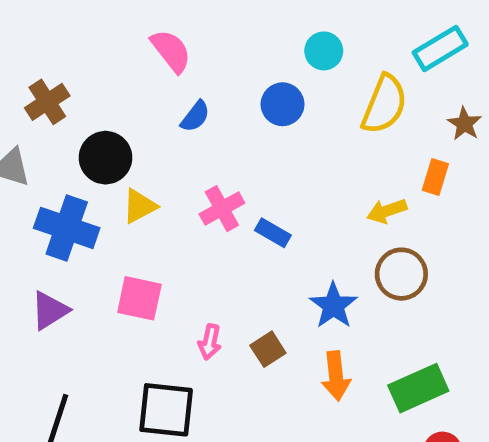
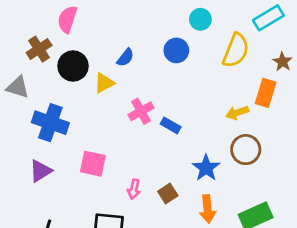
pink semicircle: (171, 51) -> (67, 19), moved, turned -124
black circle: (105, 158) -> (73, 66), moved
orange rectangle: (435, 177) -> (266, 93), size x1.4
yellow triangle: (139, 206) -> (104, 83), moved

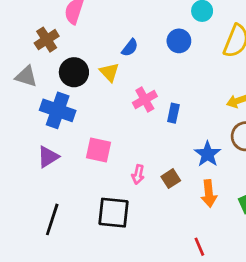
black circle: (73, 66) -> (74, 72), moved
yellow triangle: (104, 83) -> (109, 72), turned -45
blue rectangle: (171, 125) -> (173, 113), turned 72

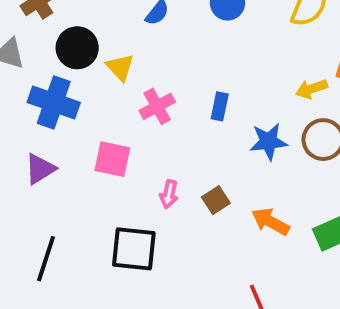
yellow triangle: (109, 72) -> (120, 67), moved
pink cross: (145, 99) -> (157, 106), moved
blue star: (208, 154) -> (268, 141), moved, turned 30
orange arrow: (209, 194) -> (270, 222), turned 125

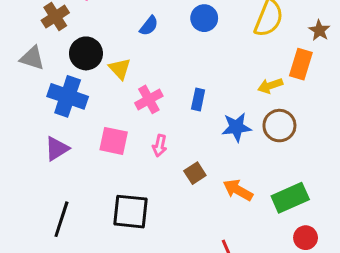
pink arrow: (169, 194) -> (160, 146), moved

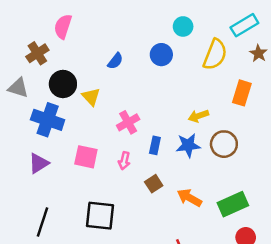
brown star: (319, 30) -> (258, 53), moved
yellow arrow: (270, 86) -> (198, 116), moved
pink cross: (149, 99) -> (128, 122), moved
blue rectangle: (198, 99) -> (155, 145), moved

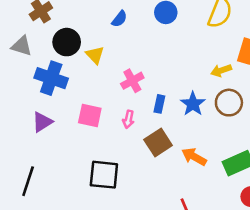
yellow arrow: (198, 116) -> (221, 70), moved
blue star: (188, 145) -> (193, 104), turned -30
brown square: (154, 184) -> (158, 143), size x1.5
black line: (42, 222) -> (28, 181), moved

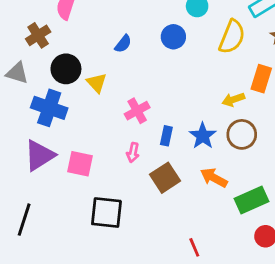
pink square: (90, 115) -> (80, 164), moved
purple triangle: (42, 122) -> (39, 155), size x1.4
orange arrow: (194, 157) -> (214, 178), moved

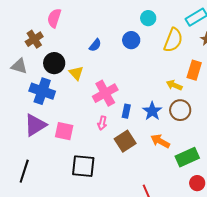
yellow arrow: (233, 100) -> (174, 85), turned 42
pink cross: (137, 111) -> (105, 93), size x1.4

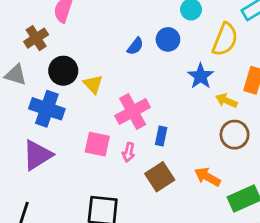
blue semicircle: (95, 45) -> (135, 46), moved
blue star: (152, 111) -> (201, 76), moved
pink square: (64, 131) -> (97, 144), moved

